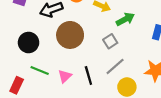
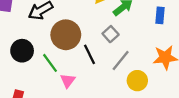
green line: (40, 70) -> (50, 63), moved, turned 42
black line: (88, 75) -> (90, 54), moved

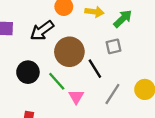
gray square: (111, 34) -> (113, 46), turned 35
gray line: (121, 61) -> (112, 94), moved

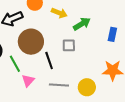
gray line: (112, 94) -> (59, 85), turned 48

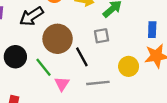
blue rectangle: (112, 34) -> (152, 30), moved
yellow circle: (87, 87) -> (129, 66), moved

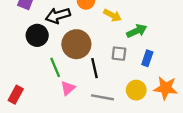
blue rectangle: (152, 30) -> (147, 58), moved
black circle: (15, 57) -> (37, 35), moved

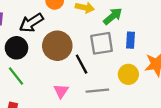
gray square: (119, 54) -> (102, 43), size x1.5
green line: (55, 67) -> (16, 76), moved

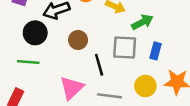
brown circle: (57, 46) -> (78, 40), size x0.6
green line: (16, 76) -> (28, 62), turned -60
pink triangle: (61, 91) -> (72, 88), size x1.5

